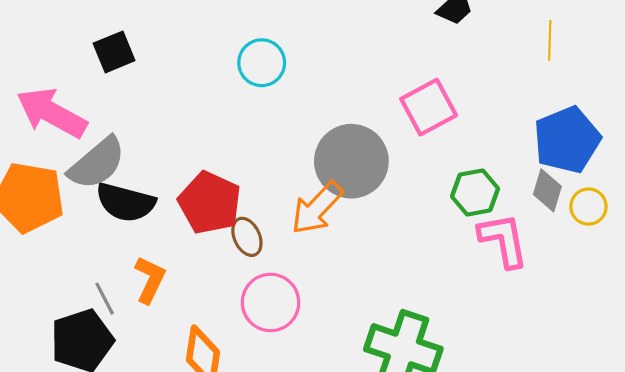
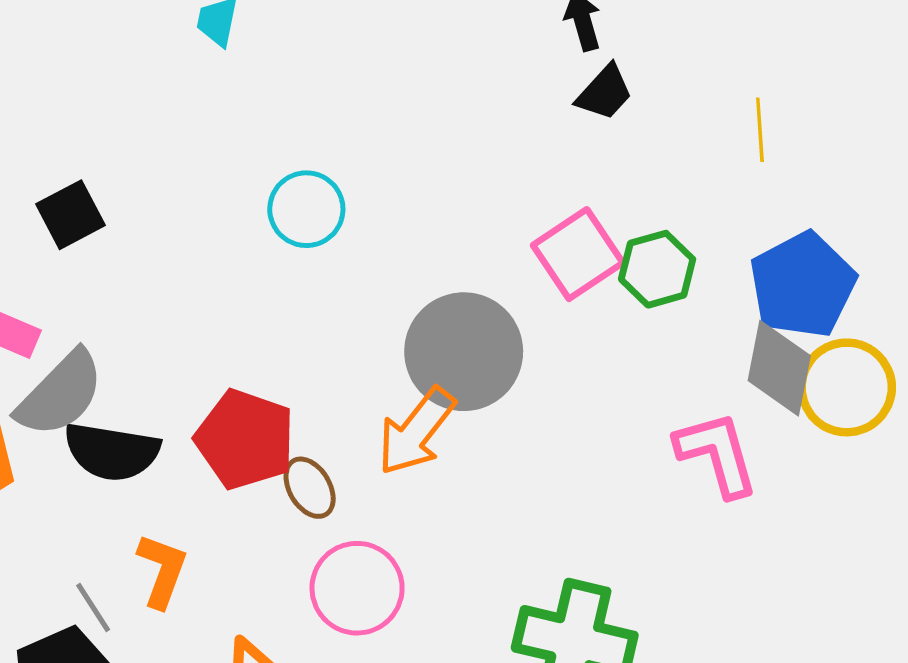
gray diamond: (547, 190) -> (779, 368), size x1.4
green hexagon: (475, 193) -> (657, 269), moved
yellow circle: (588, 207) -> (847, 387), size x1.6

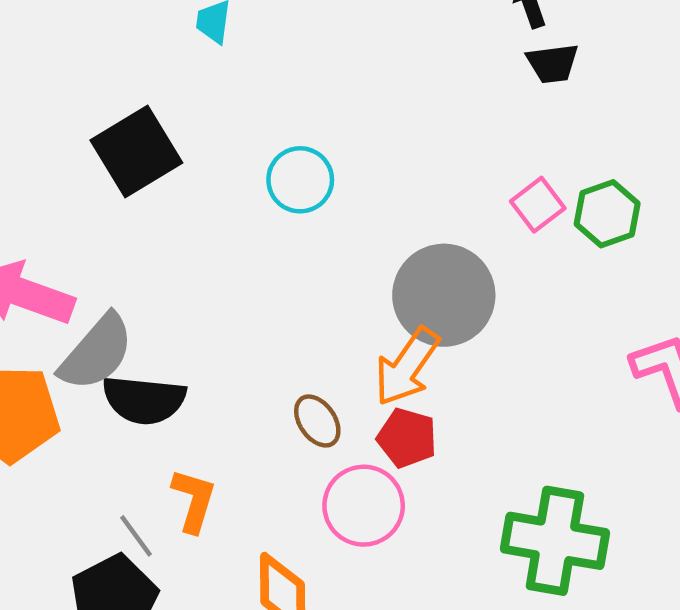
black trapezoid: (605, 93) -> (553, 63), turned 44
black square: (71, 215) -> (136, 152), moved, size x1.5
pink square: (578, 254) -> (538, 205), size x0.7
red pentagon: (245, 439) -> (407, 438), moved, size x0.7

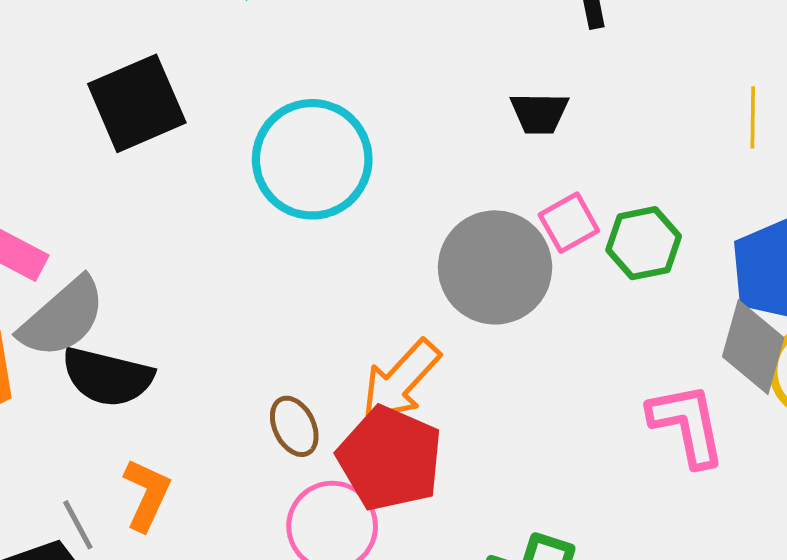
black trapezoid: (553, 63) -> (539, 113), moved
cyan circle: (300, 180) -> (312, 159), size x1.6
gray circle: (444, 295) -> (495, 267), moved
red pentagon: (407, 438) -> (390, 458), size x1.6

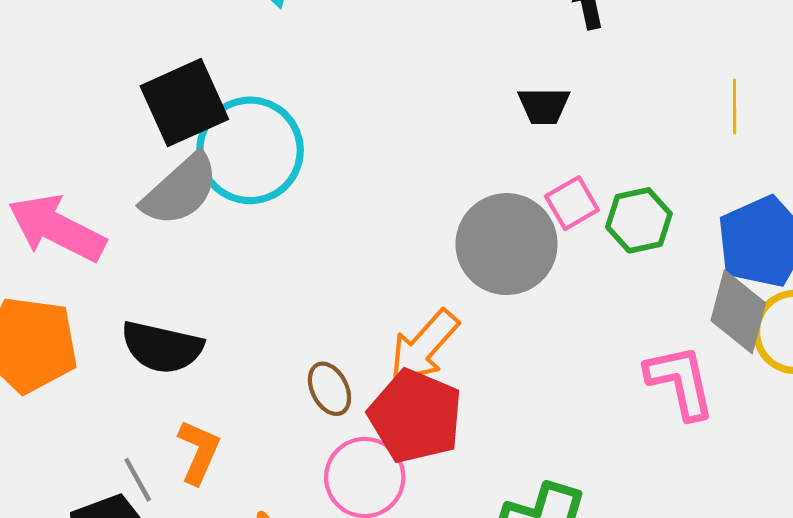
cyan circle: (312, 159) -> (250, 150), moved
gray semicircle: (62, 318) -> (180, 190), moved

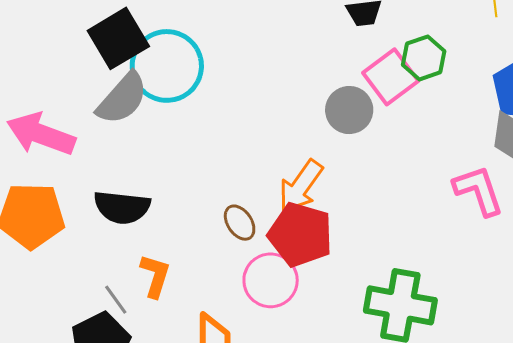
pink square: (572, 203) -> (391, 77), size x1.5
green hexagon: (639, 220) -> (424, 58), moved
gray circle: (507, 244) -> (349, 110), size x0.7

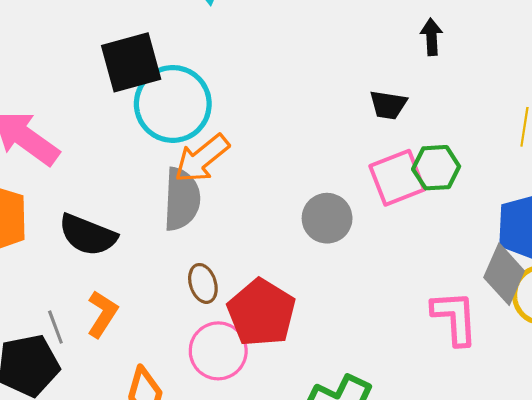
gray semicircle: (122, 98) -> (182, 199), moved, turned -54
gray circle: (349, 110) -> (327, 218), moved
orange arrow: (301, 186) -> (202, 159), moved

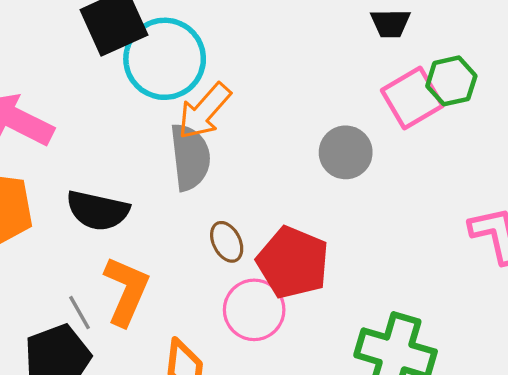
orange L-shape: (102, 314) -> (126, 291), size x1.4

